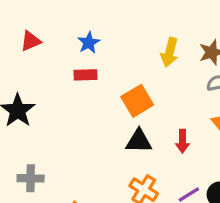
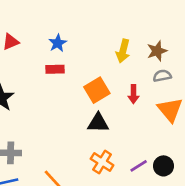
red arrow: (182, 141) -> (133, 94), moved

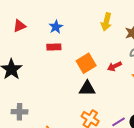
yellow arrow: (123, 51) -> (106, 22), moved
red arrow: (133, 94) -> (114, 66), turned 64

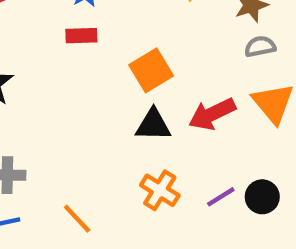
red arrow: (114, 66) -> (212, 114), moved, size x1.5

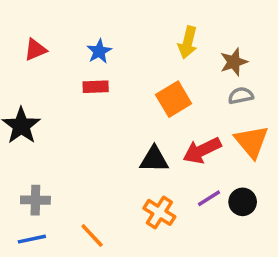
orange square: (151, 70) -> (174, 99), moved
purple line: (221, 197) -> (209, 198), moved
black circle: (262, 197) -> (243, 202), moved

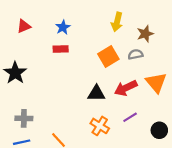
gray semicircle: (241, 96) -> (135, 54), moved
black circle: (243, 202) -> (159, 130), moved

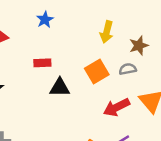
blue star: (63, 27) -> (45, 20), moved
black triangle: (96, 93) -> (60, 88), moved

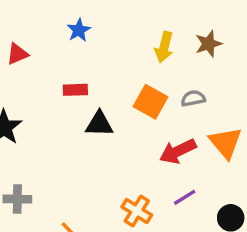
brown star: (139, 46) -> (208, 44), moved
orange square: (97, 71) -> (150, 102), turned -30

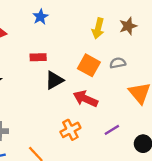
black triangle: (99, 124) -> (54, 80), turned -30
red arrow: (178, 151) -> (85, 99), moved, turned 50
orange cross: (137, 211) -> (70, 130), moved, turned 30

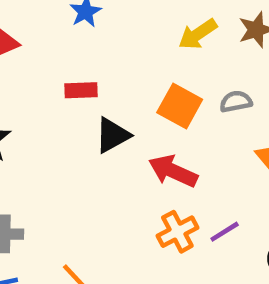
yellow arrow: (98, 28) -> (198, 34), turned 42
orange cross: (70, 130) -> (177, 232), moved

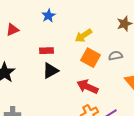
yellow arrow: (198, 34) -> (83, 36), moved
black triangle: (112, 135) -> (50, 71), moved

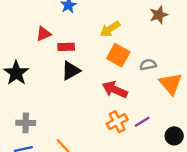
red triangle: (12, 30) -> (44, 34), moved
gray semicircle: (115, 56) -> (148, 65), moved

